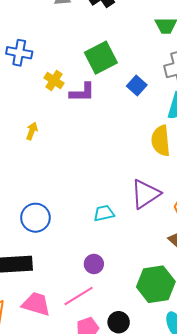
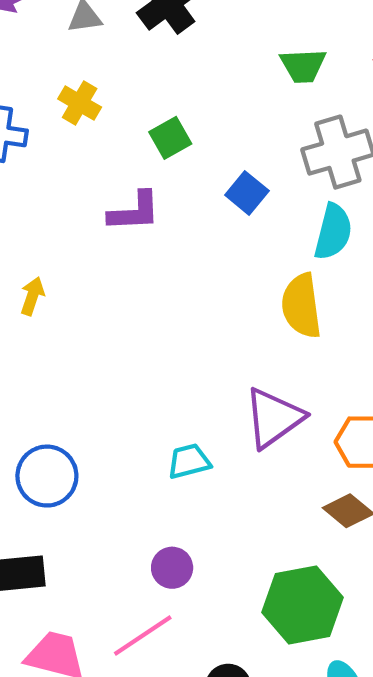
green square: (101, 58) -> (170, 138), size x0.6
yellow cross: (54, 80) -> (80, 103), moved

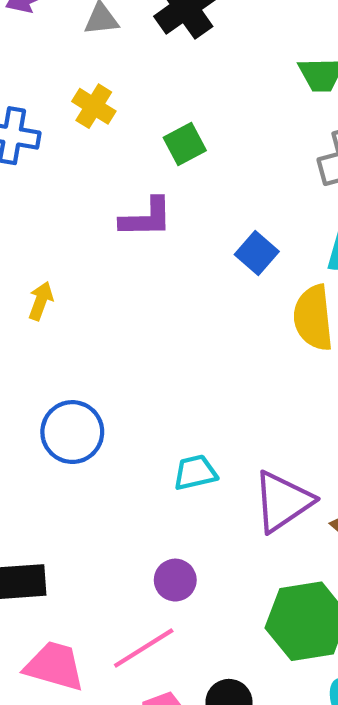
blue square: (247, 193) -> (257, 253), moved
purple triangle: (274, 418) -> (283, 501), moved
blue circle: (47, 476) -> (72, 432), moved

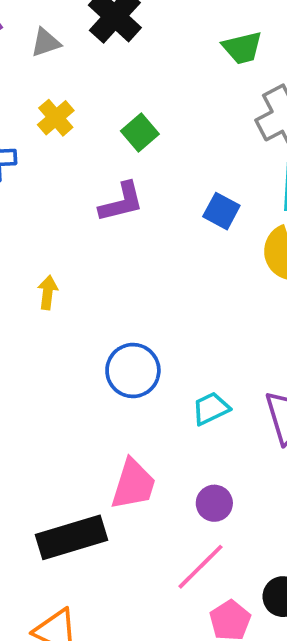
yellow cross: (94, 106) -> (56, 118), turned 30
blue circle: (72, 432) -> (133, 371), moved
pink trapezoid: (54, 666) -> (133, 484), moved, turned 104

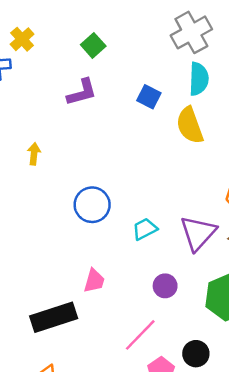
yellow cross: (56, 118) -> (22, 39), moved
pink trapezoid: (133, 484) -> (94, 281), size x0.7
purple circle: (214, 503) -> (165, 286), moved

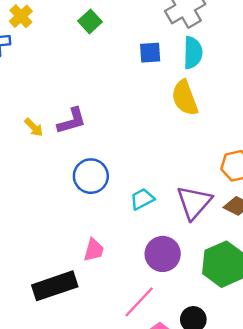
purple L-shape: (82, 92) -> (72, 121), moved
blue square: (149, 97) -> (150, 53), moved, turned -30
yellow arrow: (34, 154) -> (34, 127), turned 130
purple circle: (165, 286) -> (163, 254), size x1.5

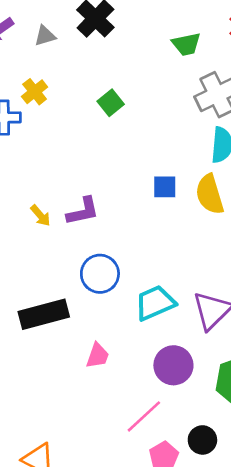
blue square: (150, 53) -> (165, 187), moved
cyan trapezoid: (142, 199) -> (155, 303), size x1.5
black rectangle: (55, 286) -> (44, 314), moved

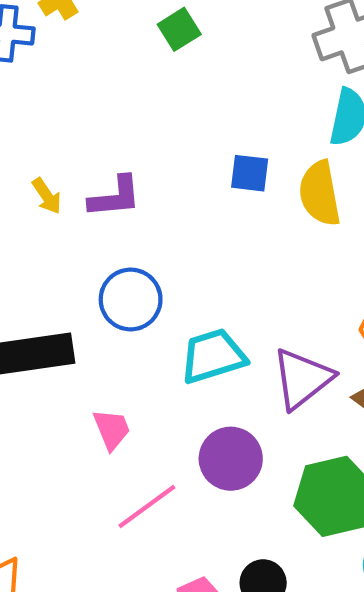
pink trapezoid: (98, 356) -> (112, 429), turned -48
pink line: (144, 416) -> (147, 507), moved

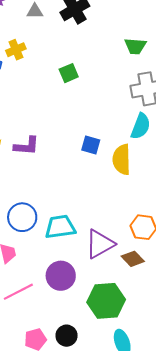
blue circle: (131, 299) -> (22, 217), moved

